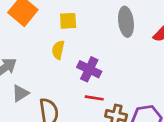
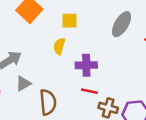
gray ellipse: (126, 22) -> (122, 24), turned 35
purple cross: (89, 69) -> (86, 65), turned -30

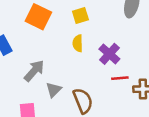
purple cross: (86, 65) -> (109, 54), turned -30

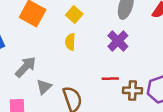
yellow square: (80, 16) -> (74, 14), turned -35
purple cross: (109, 54) -> (118, 41), moved

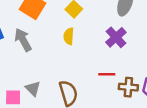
gray arrow: (26, 67) -> (23, 40), moved, turned -75
gray triangle: (44, 87) -> (33, 89), moved, turned -35

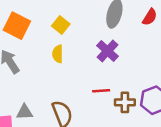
gray triangle: (33, 89) -> (25, 112), turned -42

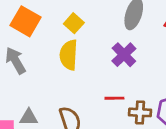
yellow semicircle: (58, 54) -> (69, 55), size x1.5

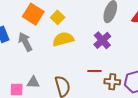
yellow square: (74, 23) -> (58, 17), moved
yellow semicircle: (69, 55) -> (63, 39), turned 70

